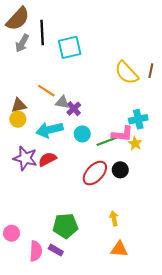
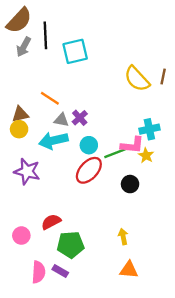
gray triangle: (62, 102) -> (61, 120), moved
red semicircle: (47, 159) -> (51, 222), moved
red ellipse: (95, 173) -> (89, 170), moved
pink circle: (11, 233) -> (21, 236), moved

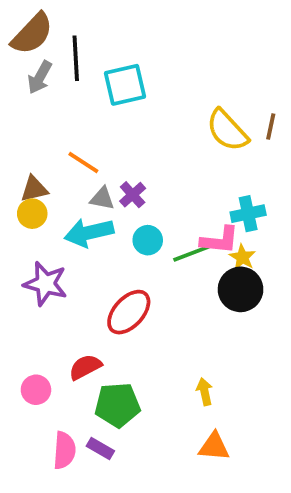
red ellipse: (89, 170) -> (129, 312), moved
black circle: (130, 184) -> (241, 289), moved, size x1.5

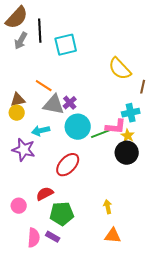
brown line: (271, 127) -> (143, 87), moved
gray triangle: (102, 198) -> (54, 105), size x1.6
cyan arrow: (89, 233) -> (41, 131), moved, size x0.7
cyan circle: (148, 240) -> (78, 127), size x1.6

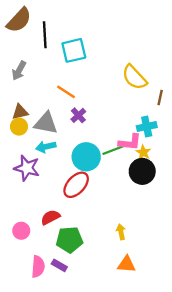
gray arrow: (21, 41) -> (19, 71), moved
orange line: (44, 86) -> (66, 92), moved
gray triangle: (54, 105) -> (46, 123), moved
cyan circle: (78, 127) -> (86, 157), moved

